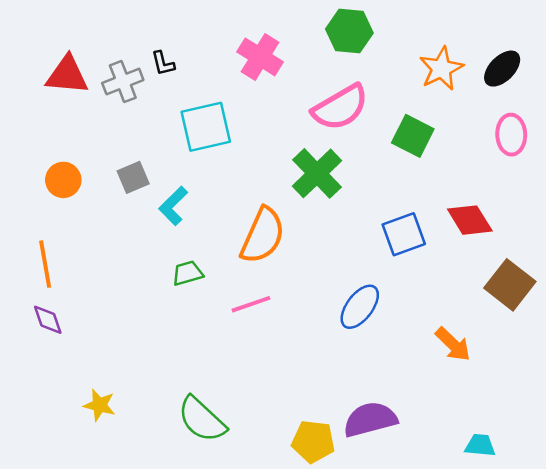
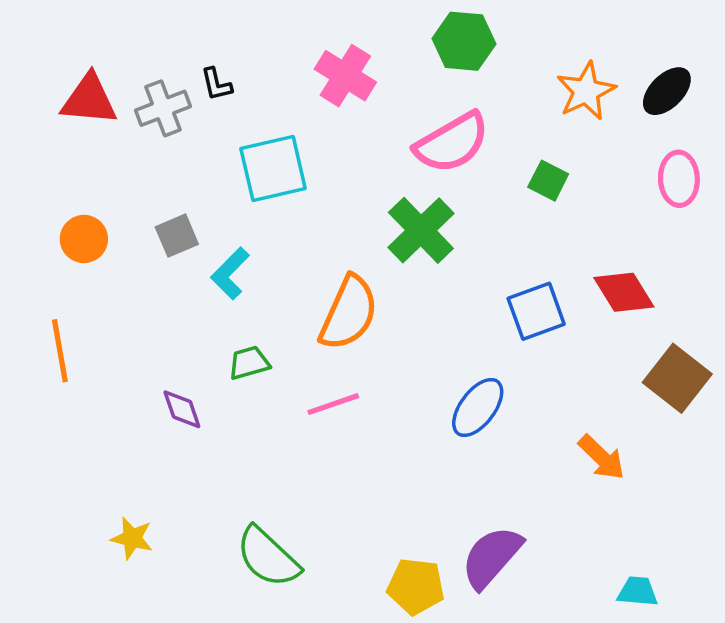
green square: (413, 136) -> (548, 181), size x0.7
purple diamond: (48, 320) -> (182, 409), moved
purple semicircle: (370, 419) -> (491, 557), turned -34

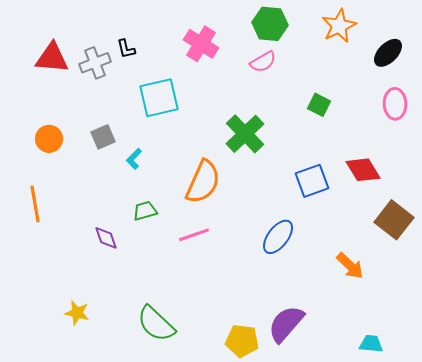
orange star: (586, 91) -> (339, 26), moved
pink semicircle: (452, 143) -> (263, 62), moved, size x0.6
cyan L-shape: (230, 273) -> (134, 159), size x0.7

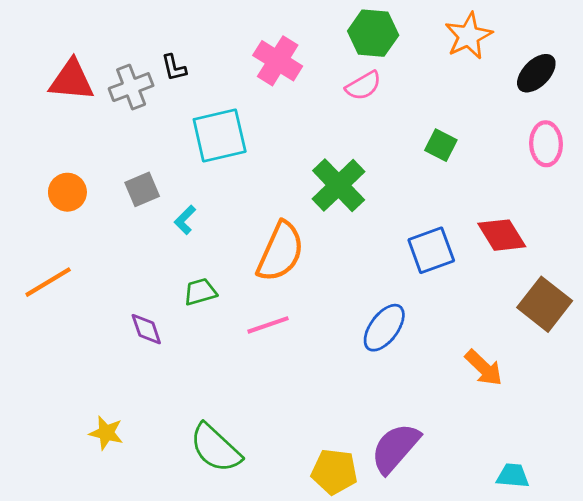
orange line: (35, 204) -> (48, 282), turned 69

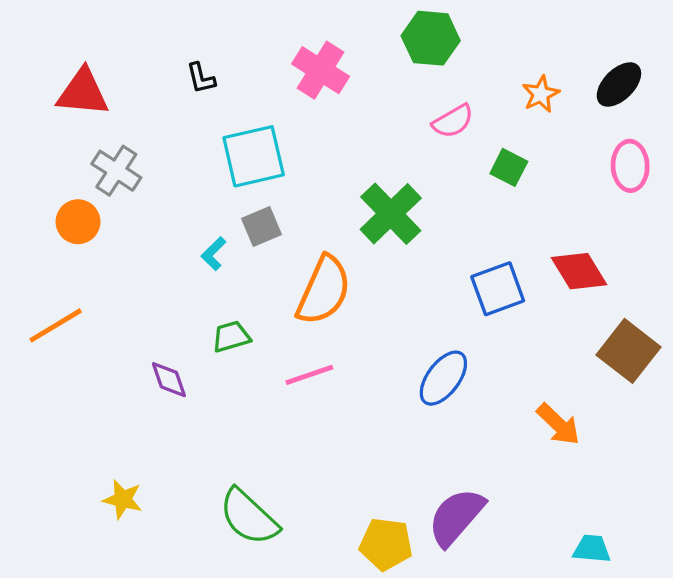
orange star: (469, 36) -> (541, 94), moved, size x0.7
pink semicircle: (363, 86) -> (453, 121), moved
gray cross: (131, 87) -> (116, 171), moved, turned -36
gray square: (142, 189) -> (262, 227), moved

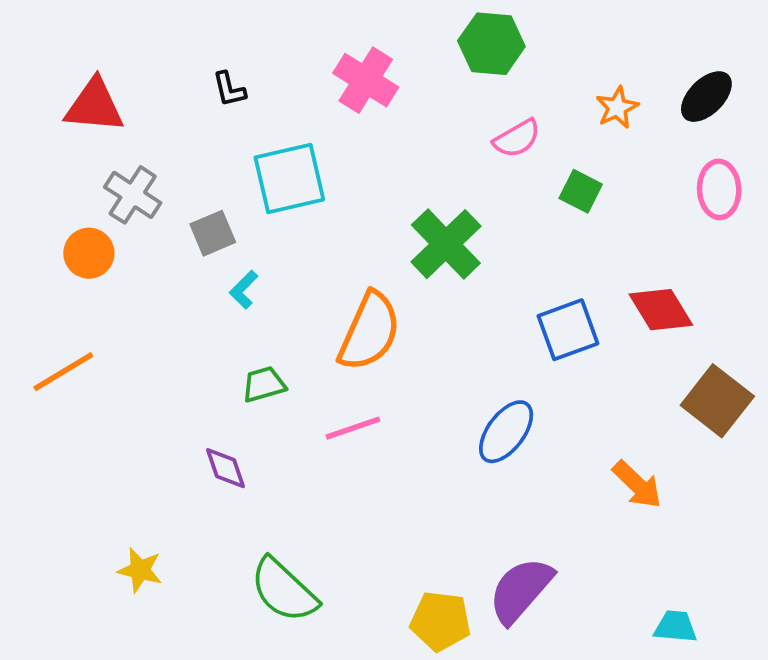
gray square: (262, 227) -> (213, 233), moved
purple diamond: (169, 380) -> (226, 468), moved

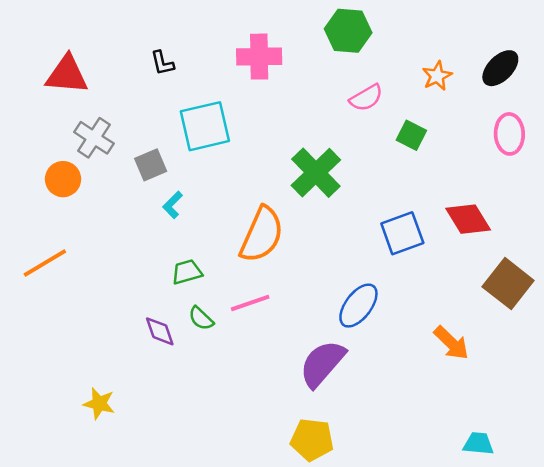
pink cross: (366, 80) -> (259, 57), turned -33
green semicircle: (284, 590) -> (201, 318), moved, size x0.5
purple semicircle: (521, 590) -> (322, 364), moved

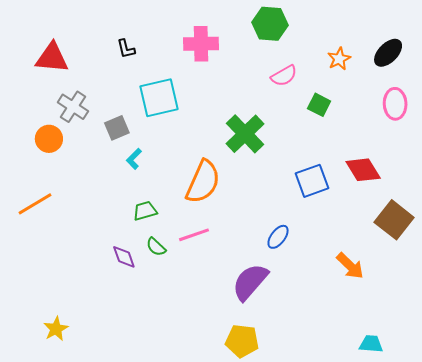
blue ellipse: (358, 306) -> (278, 237), size x0.7
yellow star: (99, 404) -> (56, 329), moved, turned 30

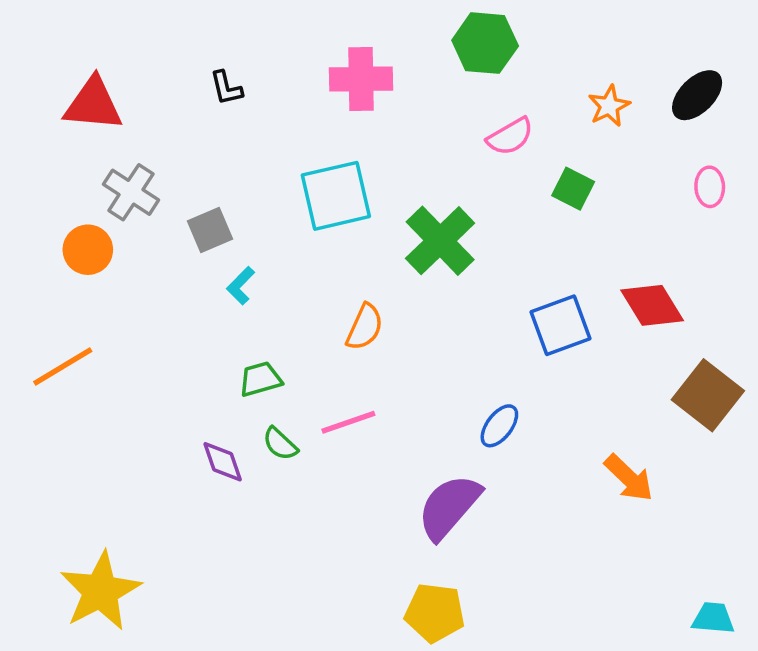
cyan square: (159, 98) -> (336, 196), moved
pink ellipse: (395, 104) -> (710, 187), size x0.7
orange semicircle: (203, 182) -> (365, 327), size x0.6
yellow star: (56, 329) -> (100, 591), size x1.8
cyan trapezoid: (371, 344) -> (713, 618), moved

